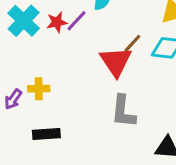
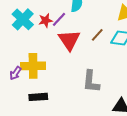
red triangle: (116, 62) -> (69, 40), moved
yellow cross: (39, 89) -> (33, 66), size x1.6

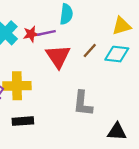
purple line: (59, 19) -> (46, 33), turned 35

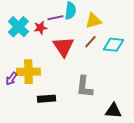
yellow triangle: (122, 26) -> (93, 21), moved
purple line: (46, 33) -> (55, 18), moved
black rectangle: (23, 121) -> (46, 99), moved

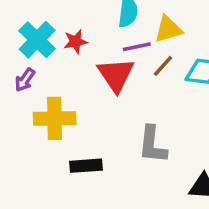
purple line: (55, 18) -> (137, 47), moved
purple arrow: (11, 79) -> (25, 80), moved

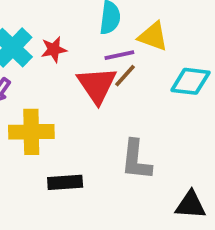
yellow triangle: (168, 29) -> (153, 36), turned 36
brown line: (163, 66) -> (125, 76), moved

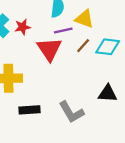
brown line: (125, 76) -> (83, 46), moved
gray L-shape: (136, 160) -> (71, 112), moved, turned -36
black triangle: (190, 205) -> (108, 93), moved

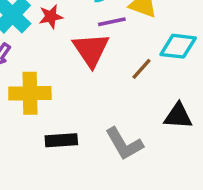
brown line: (83, 46) -> (142, 69), moved

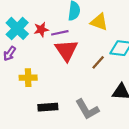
purple line: (112, 22) -> (60, 33), moved
yellow cross: (30, 93) -> (28, 78), size x0.7

